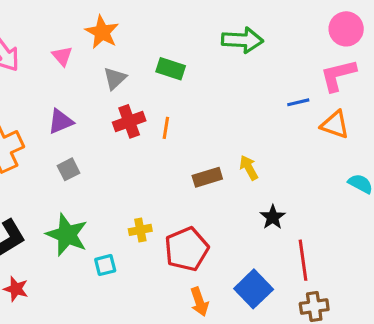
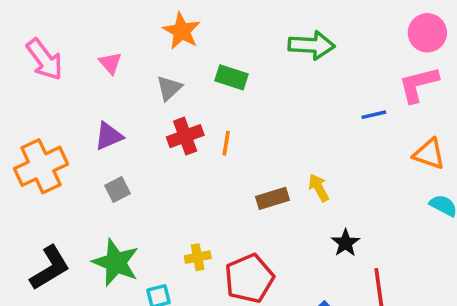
orange star: (102, 32) -> (182, 31), moved
orange triangle: (335, 125) -> (429, 154), moved

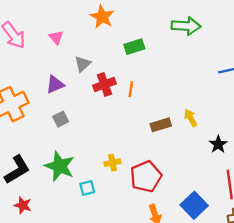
green rectangle: (231, 77) -> (134, 47), turned -36
gray triangle: (169, 88) -> (83, 64), moved
black star: (345, 243) -> (218, 144), moved

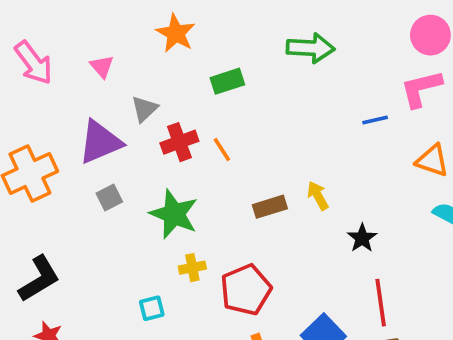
purple triangle: (55, 85) -> (100, 142), size x1.5
orange line: (131, 89) -> (222, 149), turned -42
green star: (60, 166) -> (174, 214), moved

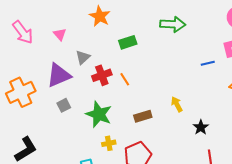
brown rectangle: (270, 207) -> (143, 116), moved

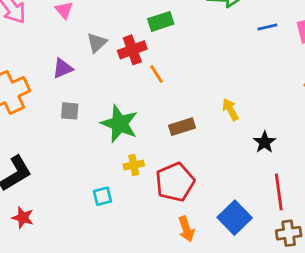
blue line: (208, 63) -> (267, 27), moved
purple triangle: (59, 75) -> (63, 68), size x0.6
red cross: (102, 75) -> (132, 50), moved
gray square: (64, 105) -> (70, 111), turned 32

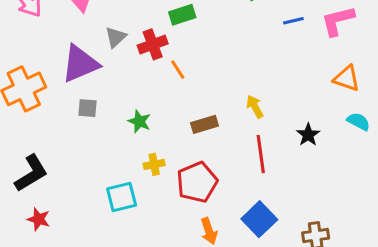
purple triangle: (63, 68) -> (80, 64), size x1.8
green star: (120, 124) -> (139, 121), size x0.6
black star: (265, 142) -> (308, 135), moved
red line: (279, 192) -> (261, 154), moved
cyan square: (102, 196) -> (122, 197), size x1.5

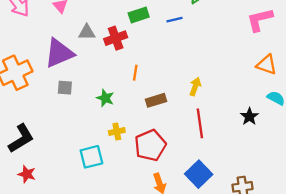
blue line: (293, 21) -> (174, 20), moved
gray triangle: (116, 37) -> (87, 32), turned 42
orange line: (178, 70) -> (135, 73), moved, turned 42
yellow arrow: (255, 107) -> (195, 87), turned 48
black star: (308, 135) -> (249, 116), moved

